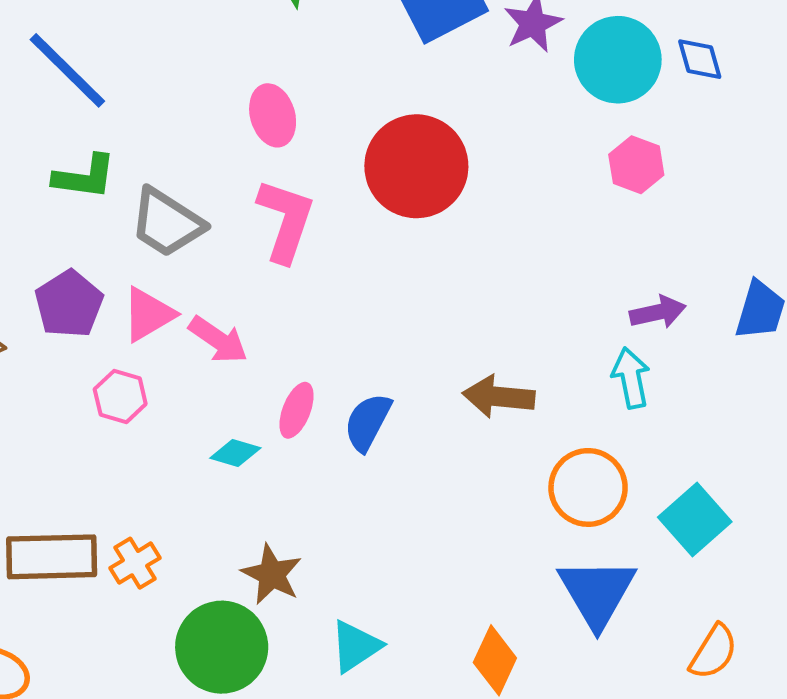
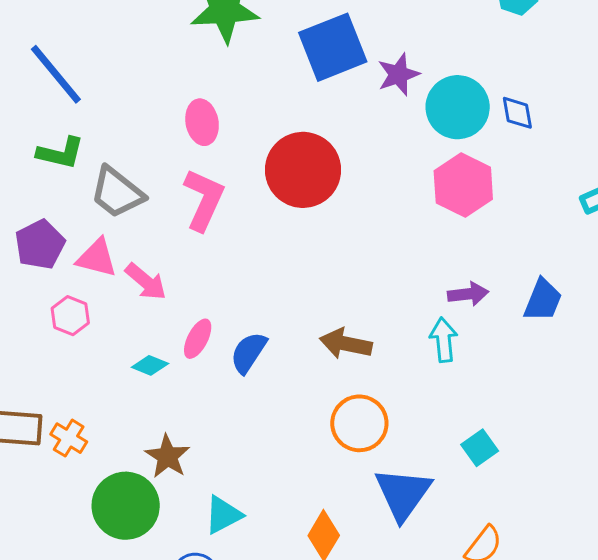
pink hexagon: (636, 165) -> (463, 185), size x1.5
pink triangle: (148, 314) -> (97, 258), turned 39
orange circle: (588, 487) -> (359, 423), moved
cyan square: (695, 520) -> (480, 448), size x0.7
orange cross: (135, 563) -> (69, 438), turned -33

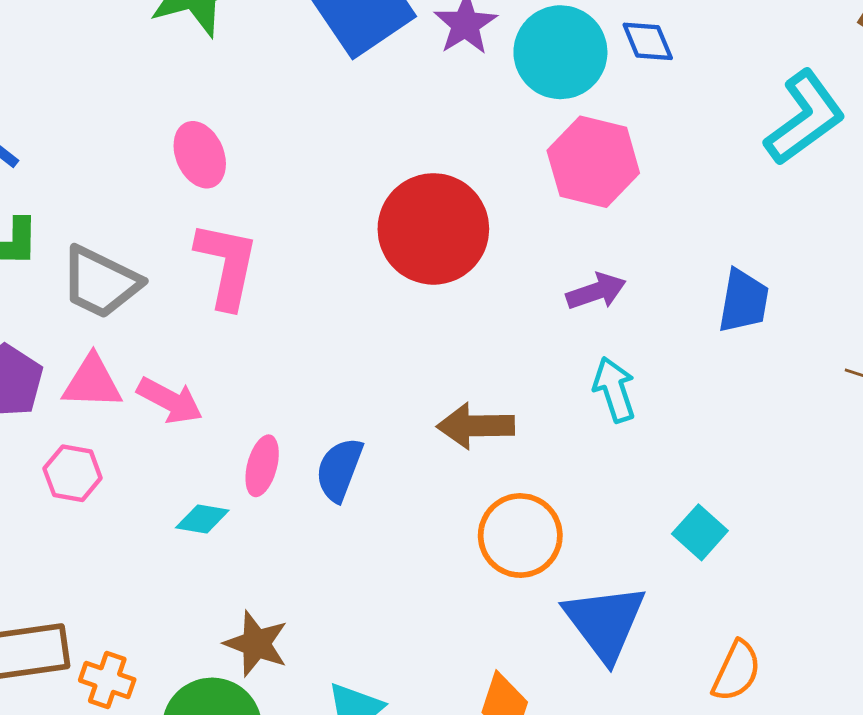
red circle: (303, 170) -> (433, 229), moved
purple arrow: (468, 294) -> (596, 291), moved
orange cross: (69, 438) -> (107, 680), moved

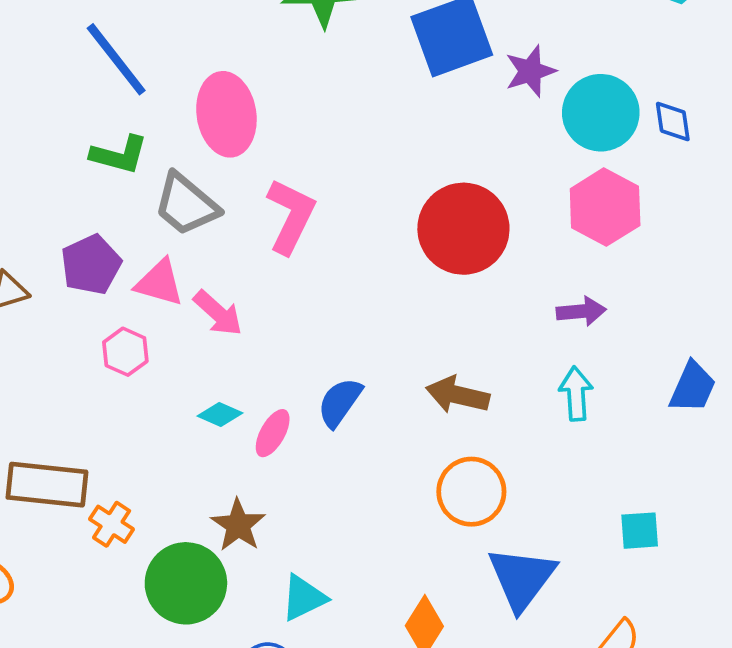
pink ellipse: (200, 155) -> (226, 114), moved, size x1.5
blue trapezoid: (743, 301) -> (693, 387), moved
pink ellipse: (262, 466) -> (273, 433), moved
cyan square: (700, 532) -> (640, 531), moved, turned 30

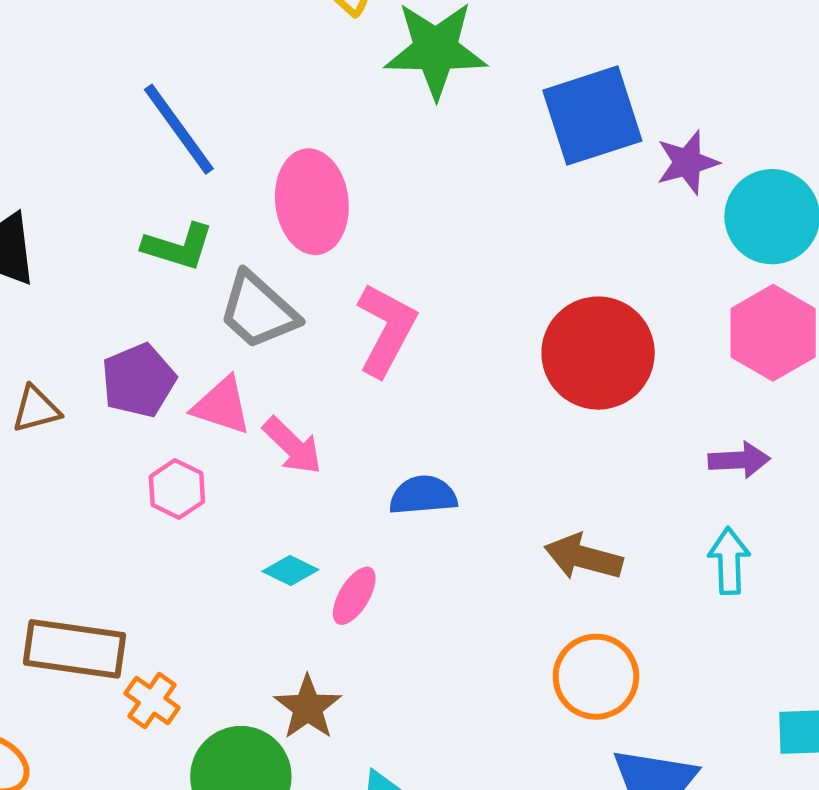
blue semicircle: (340, 402) -> (423, 495), moved, turned 48

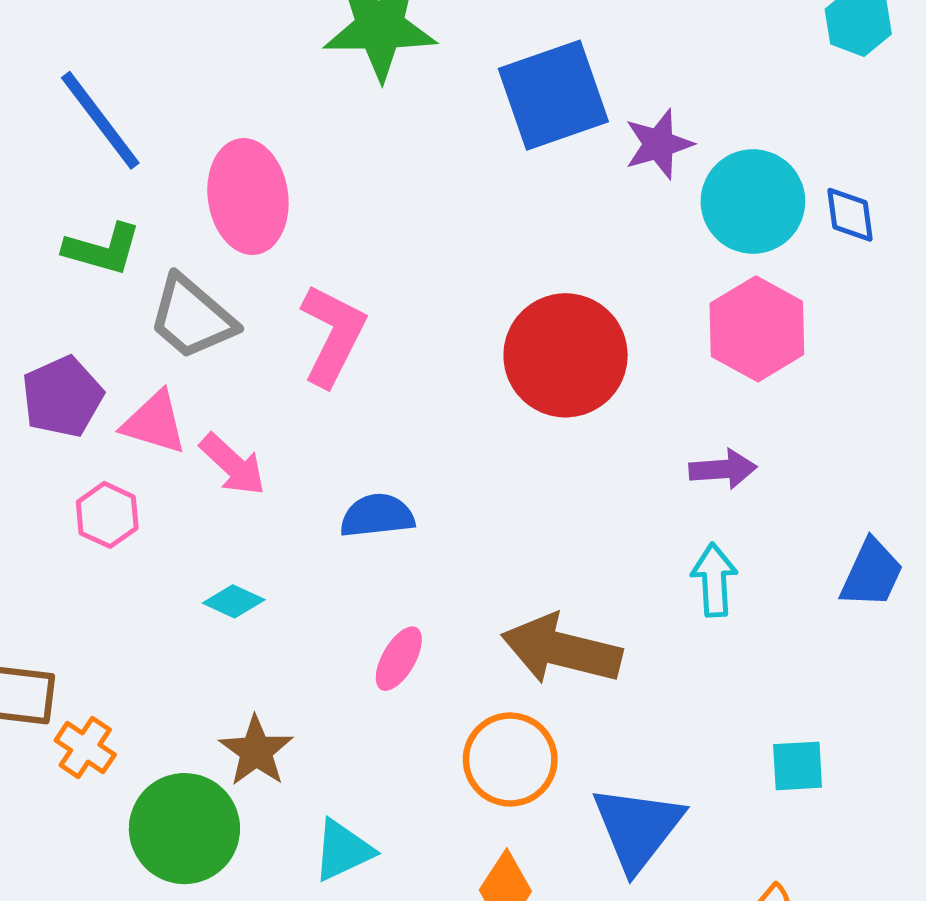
brown arrow: (583, 557) -> (561, 650), moved, size x1.4
pink ellipse: (354, 596) -> (399, 659), moved
orange circle: (596, 677) -> (510, 760), moved

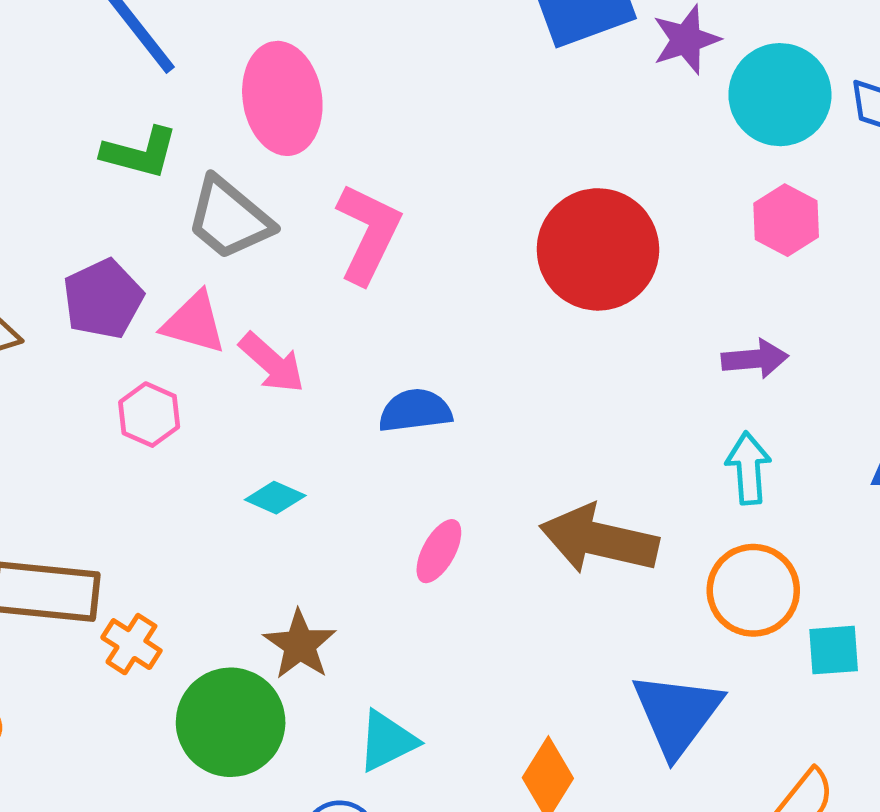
pink hexagon: (757, 329) -> (786, 220), size x0.7
orange circle: (510, 760) -> (753, 590), moved

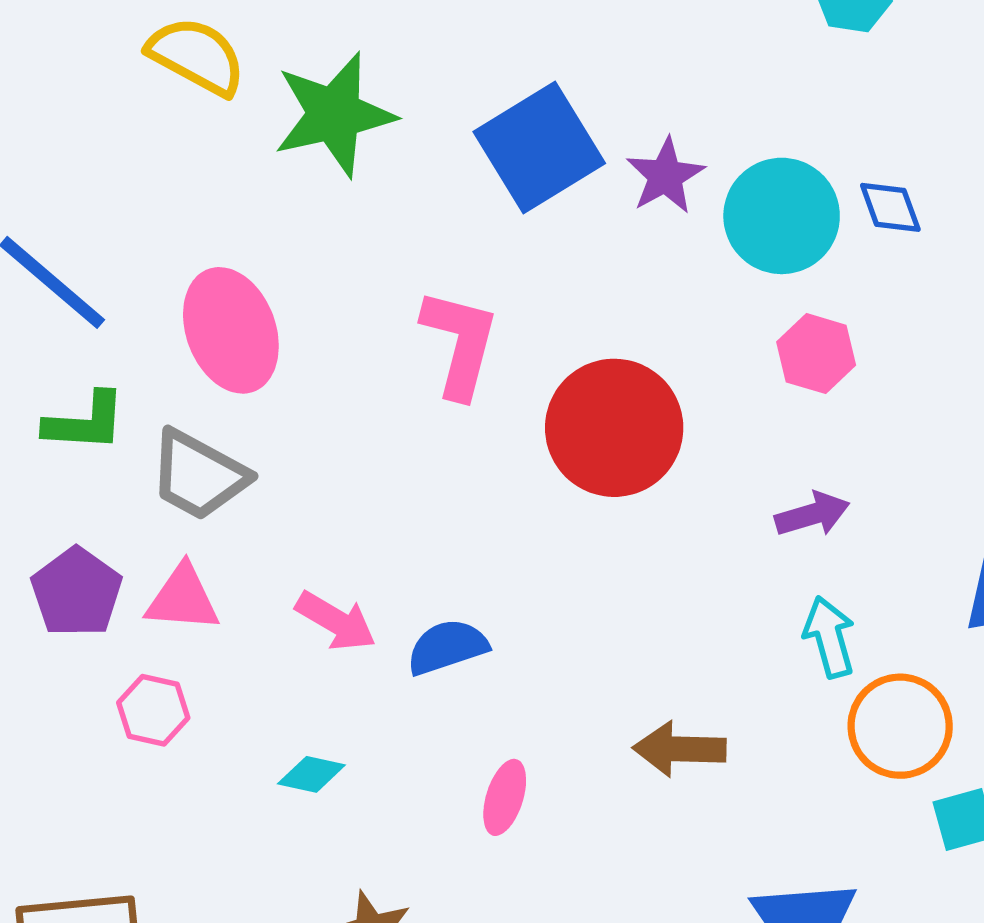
pink L-shape: (368, 233) -> (460, 343), moved
pink arrow: (272, 363) -> (336, 621), moved
brown arrow: (599, 539) -> (680, 749), size x0.7
orange circle: (753, 590) -> (900, 726), moved

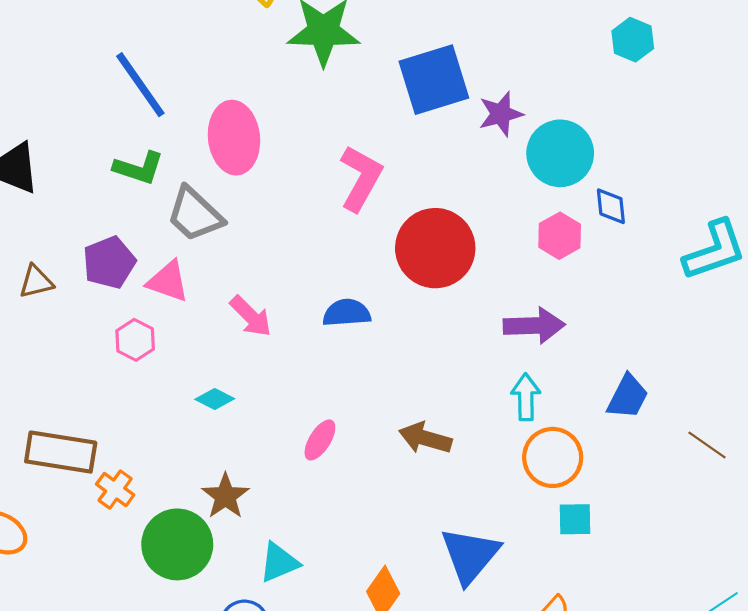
blue diamond: (890, 207) -> (611, 206), moved
purple arrow: (812, 514) -> (534, 326), size x1.4
blue semicircle: (447, 647) -> (347, 313), moved

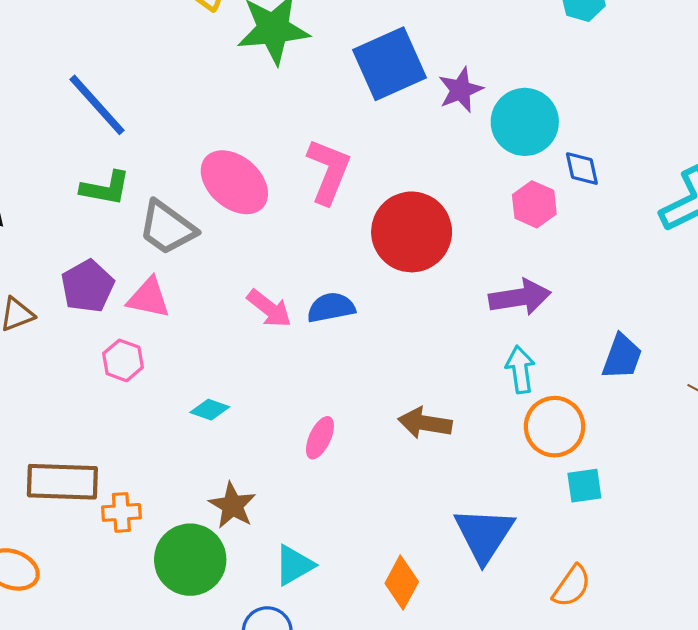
pink ellipse: (234, 138) -> (234, 182), moved, turned -36
pink arrow: (251, 316) -> (269, 309), moved
orange cross: (115, 490) -> (121, 512), turned -33

